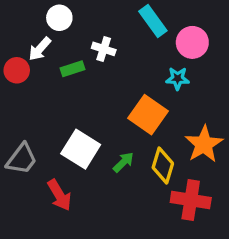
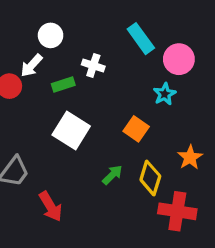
cyan star: (178, 79) -> (165, 94), turned -30
orange square: (148, 115) -> (136, 129), size x0.7
orange star: (204, 144) -> (190, 157), size x0.7
white square: (81, 149) -> (71, 130), moved

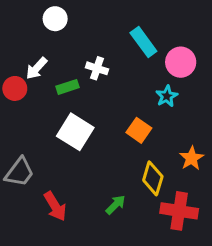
white circle: (51, 35) -> (55, 19), moved
green arrow: (112, 175) -> (116, 205), moved

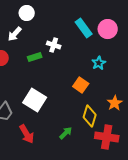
pink circle: (181, 62) -> (108, 29), moved
white arrow: (37, 68) -> (15, 34), moved
white square: (75, 132) -> (35, 100), moved

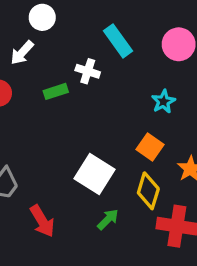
cyan rectangle: (84, 28) -> (118, 41), moved
orange square: (81, 85) -> (150, 147), moved
white square: (35, 100) -> (94, 174), moved

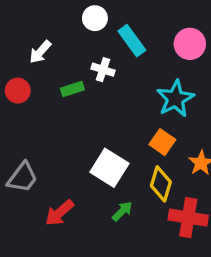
white circle: (42, 17) -> (95, 18), moved
cyan star: (163, 102) -> (175, 99), size x1.6
red arrow: (42, 221) -> (60, 213), turned 80

